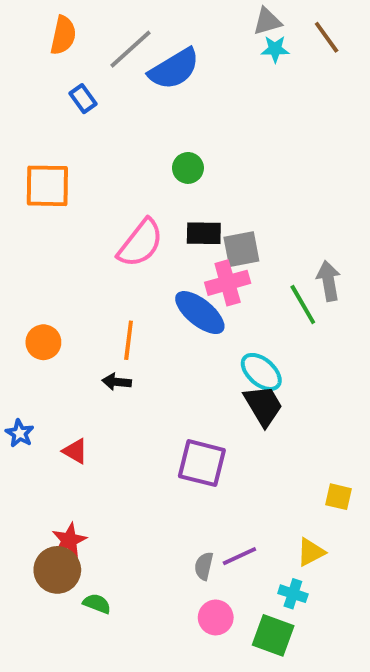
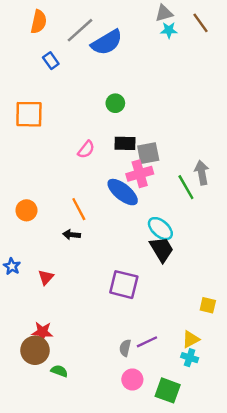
pink semicircle: (140, 243) -> (86, 149), size x0.6
orange line: (129, 340) -> (79, 209), turned -35
red triangle: (75, 451) -> (46, 277), turned 42
red star: (69, 540) -> (42, 332), turned 30
cyan cross: (293, 594) -> (190, 358), moved

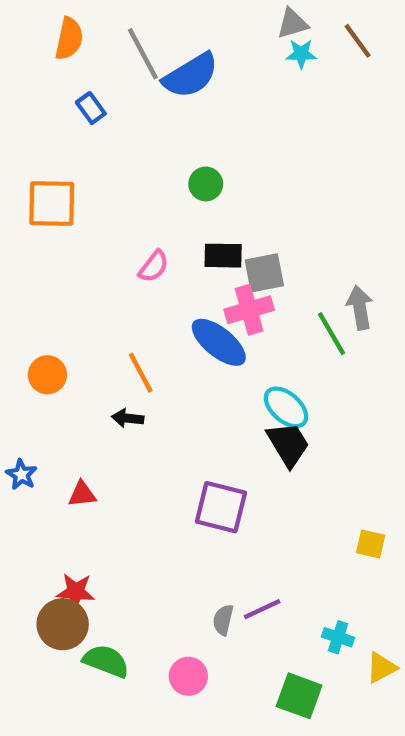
gray line: (80, 30) -> (143, 54), turned -76
red triangle: (46, 277) -> (82, 494), turned 42
yellow triangle: (191, 339) -> (381, 668), moved
green semicircle: (59, 371) -> (106, 661), size x1.5
pink circle: (132, 379) -> (188, 676), moved

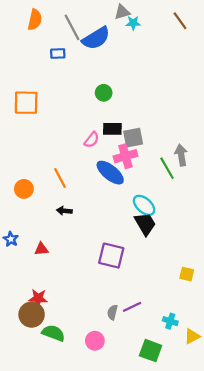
gray triangle: (293, 23) -> (122, 12), moved
cyan star: (301, 54) -> (133, 23), moved
blue rectangle: (91, 108) -> (58, 54), moved, turned -56
pink semicircle: (154, 266) -> (92, 140), moved
orange line: (141, 373) -> (60, 178), moved

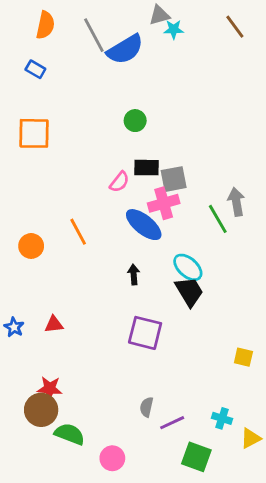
blue rectangle: (58, 54) -> (35, 69), moved, turned 32
black arrow: (64, 211) -> (134, 274), moved, turned 80
blue star: (11, 239) -> (14, 327), moved
purple line: (132, 307) -> (172, 423), moved
pink circle: (95, 341) -> (112, 458), moved

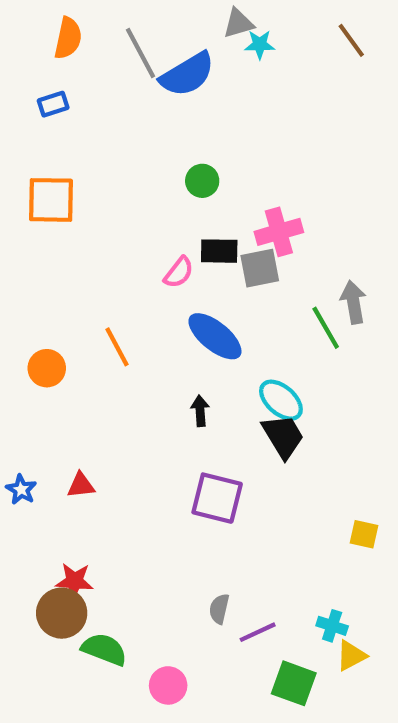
blue rectangle: (35, 69) -> (53, 104), turned -48
pink cross: (164, 203) -> (279, 232), moved
yellow triangle: (251, 438) -> (351, 656), moved

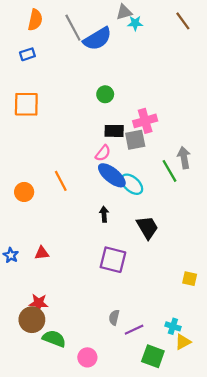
pink semicircle: (179, 272) -> (103, 153), moved
cyan ellipse: (281, 400) -> (132, 184), moved

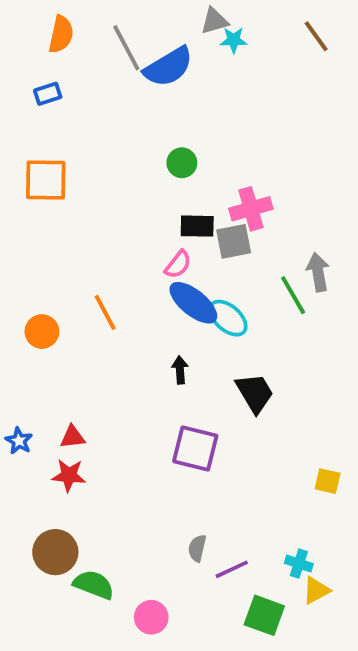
red star: (39, 303) -> (69, 475), moved

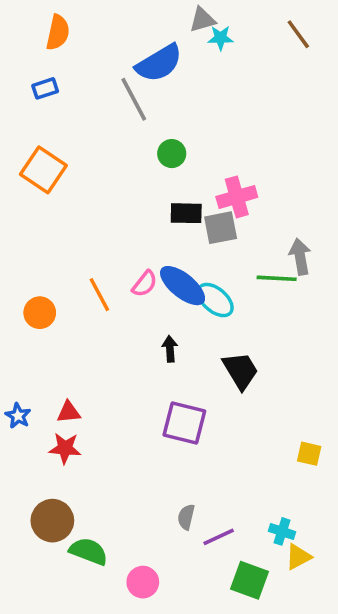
gray line: (126, 48) -> (134, 99), moved
orange square: (46, 180) -> (43, 170), turned 33
pink semicircle: (178, 264) -> (145, 284), moved
green line: (293, 295) -> (277, 278), turned -57

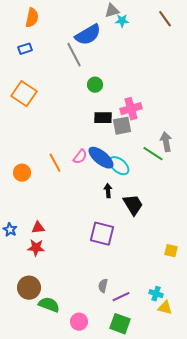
green line: (277, 278) -> (153, 154), turned 30
black arrow: (170, 349) -> (108, 191), moved
yellow triangle: (298, 557) -> (165, 308), turned 42
green square: (249, 580) -> (120, 324), moved

